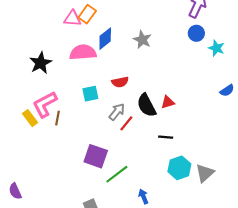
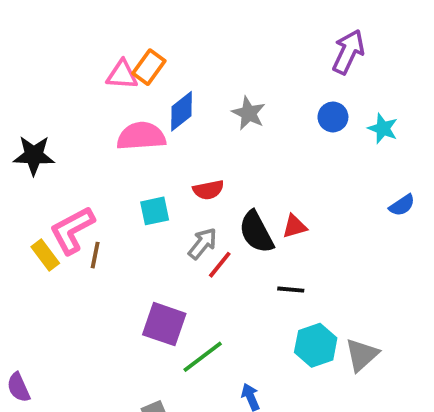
blue circle: (196, 33) -> (333, 117), moved
black star: (41, 63) -> (34, 155), moved, turned 30

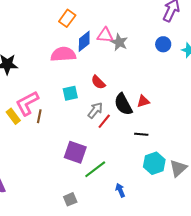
pink triangle: (122, 75) -> (105, 35), moved
red semicircle: (208, 190) -> (98, 82), turned 56

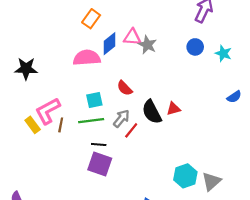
black line: (141, 134) -> (99, 145), moved
green line: (95, 169) -> (91, 121), moved, turned 30

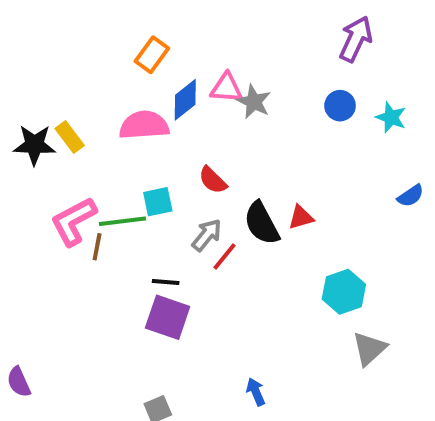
green line: (91, 121) -> (123, 221), moved
yellow rectangle: (33, 125) -> (70, 137), moved
cyan hexagon: (185, 176) -> (344, 292), moved

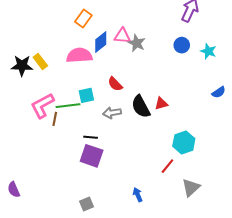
gray arrow: (207, 235) -> (112, 113), turned -138
red line: (224, 257) -> (167, 166), moved
gray triangle: (369, 349) -> (191, 188), moved

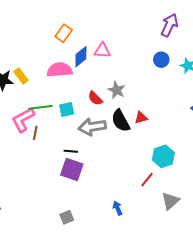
gray star: (137, 43) -> (117, 90), moved
green line: (68, 106) -> (40, 107), moved
gray arrow: (112, 113) -> (92, 127), size x1.5

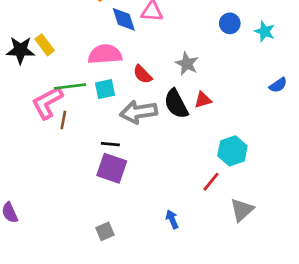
blue diamond: (81, 57) -> (124, 19), turned -70
pink semicircle: (60, 70) -> (105, 54), moved
gray star: (117, 90) -> (187, 64), moved

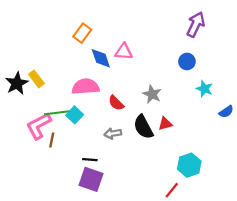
cyan star: (265, 31) -> (204, 89), moved
black star: (20, 50) -> (17, 83), turned -30
cyan square: (105, 89) -> (75, 115), moved, turned -35
gray arrow: (139, 112) -> (113, 133), size x0.6

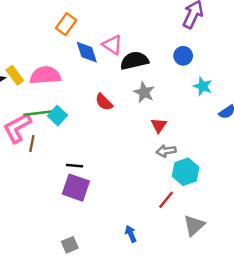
pink triangle: (124, 52) -> (112, 45), turned 30
pink semicircle: (86, 87) -> (45, 75), moved
red triangle: (165, 124) -> (159, 125), turned -40
black semicircle: (143, 127) -> (134, 61), moved, turned 105
gray arrow: (113, 133) -> (166, 151), moved

